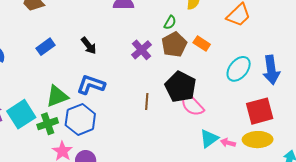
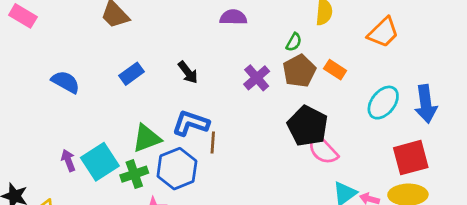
brown line: (147, 102) -> (213, 142), moved

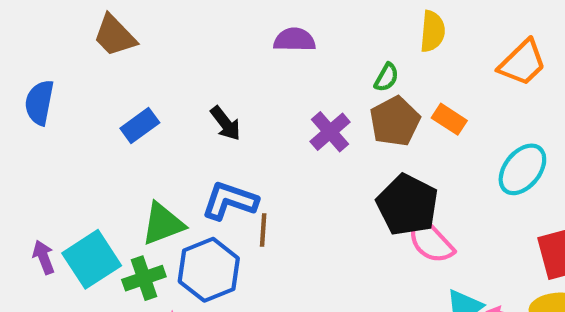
blue semicircle: (66, 82) -> (39, 102), moved, turned -108

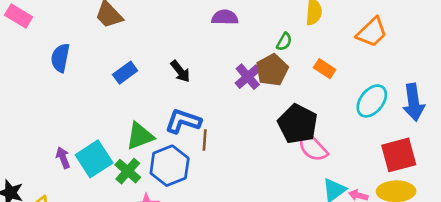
brown pentagon: (395, 121) -> (272, 70), moved
green cross: (144, 278) -> (128, 171), turned -30

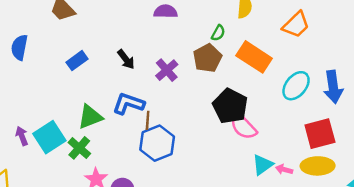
orange rectangle: (325, 69) -> (254, 57), size x1.8
purple cross: (248, 77) -> (167, 70), moved
blue hexagon: (170, 166) -> (157, 143), moved

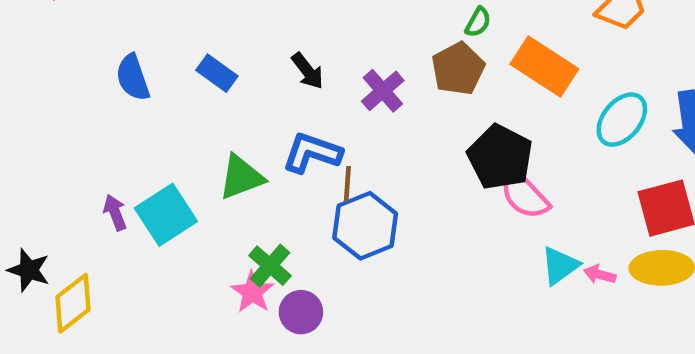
blue semicircle: (19, 47) -> (133, 78), moved, turned -30
blue rectangle: (77, 61) -> (217, 73), turned 72
green cross: (79, 148) -> (270, 266), moved

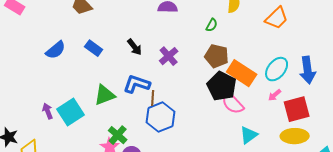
orange rectangle: (544, 66) -> (242, 73), moved
brown pentagon: (458, 69) -> (217, 56), moved, turned -30
blue semicircle: (133, 78) -> (56, 50), turned -110
pink arrow: (600, 274) -> (275, 95), moved, turned -56

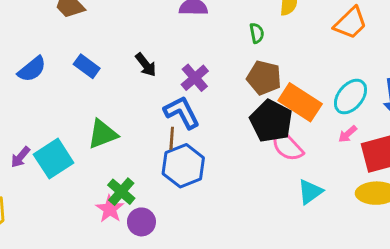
green semicircle: (212, 25) -> (257, 33), turned -40
blue L-shape: (137, 84) -> (182, 112), moved, turned 44
purple arrow: (48, 111) -> (20, 157), turned -119

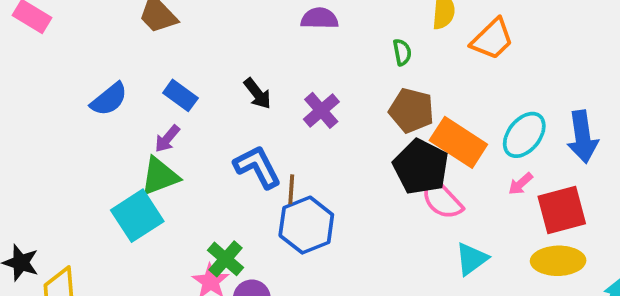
orange trapezoid: (350, 23) -> (492, 39), moved
blue L-shape: (182, 112) -> (257, 167), moved
green triangle: (103, 134) -> (160, 176), moved
purple arrow: (20, 157) -> (167, 139), moved

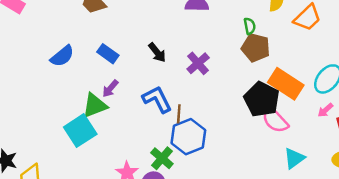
brown pentagon: (412, 110) -> (256, 48), moved
purple arrow: (167, 139) -> (110, 89), moved
green cross: (226, 259) -> (162, 158), moved

